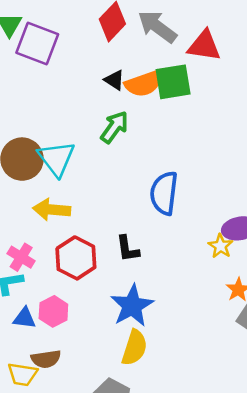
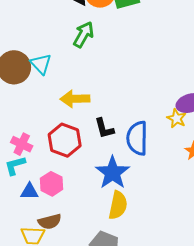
cyan triangle: (56, 158) -> (41, 64), size x0.7
blue semicircle: (164, 193) -> (137, 138), moved
yellow arrow: (52, 210) -> (75, 99), moved

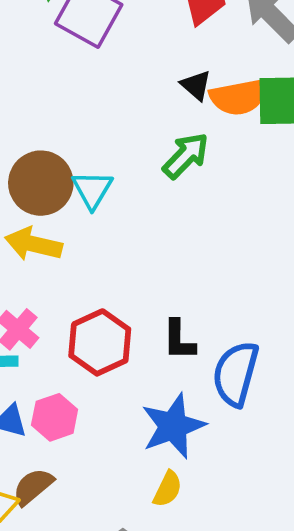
yellow arrow: (75, 99) -> (33, 244), moved
yellow semicircle: (118, 205) -> (168, 489), size x0.7
brown semicircle: (50, 222) -> (33, 487), turned 140

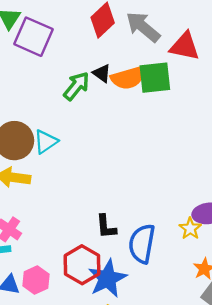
green arrow: (186, 156) -> (76, 86), moved
cyan triangle: (92, 190) -> (46, 142), turned 30
red hexagon: (100, 342) -> (82, 265), moved

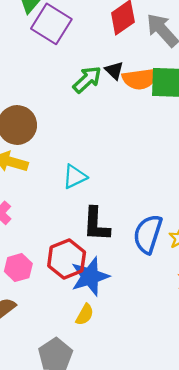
cyan triangle: (46, 142) -> (75, 177), moved
black L-shape: (106, 227) -> (96, 224), size x1.4
blue semicircle: (142, 244) -> (148, 234), moved

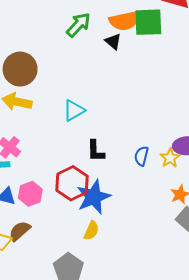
black triangle: (114, 70) -> (113, 41), moved
black L-shape: (96, 224) -> (96, 151), size x0.7
blue semicircle: (148, 234) -> (141, 156), size x0.6

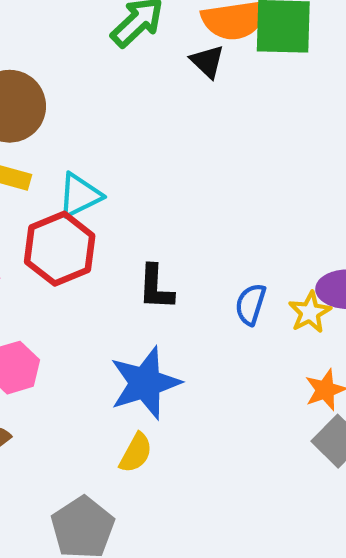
cyan triangle: (74, 111) -> (80, 195), moved
red hexagon: (72, 183) -> (60, 249), moved

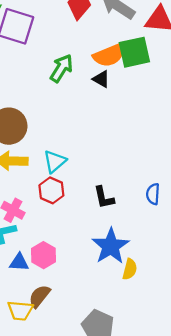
red hexagon: (60, 249) -> (51, 190), size x0.7
yellow semicircle: (136, 453) -> (130, 269), moved

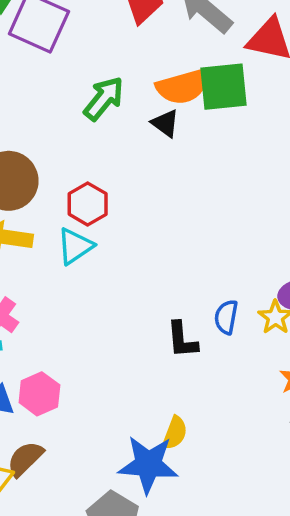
red hexagon: (51, 190) -> (88, 204), moved
black L-shape: (104, 198) -> (182, 340), moved
blue star: (111, 246) -> (148, 465), moved, turned 30

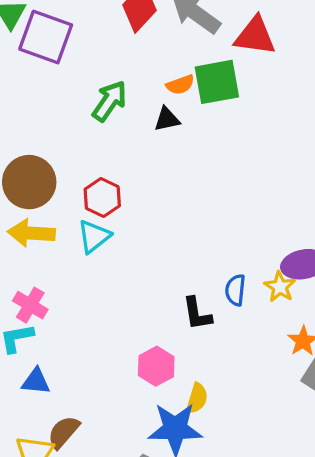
orange semicircle: (183, 86) -> (180, 85), size x0.6
black triangle: (165, 123) -> (167, 119), turned -44
pink hexagon: (39, 394) -> (156, 366), moved

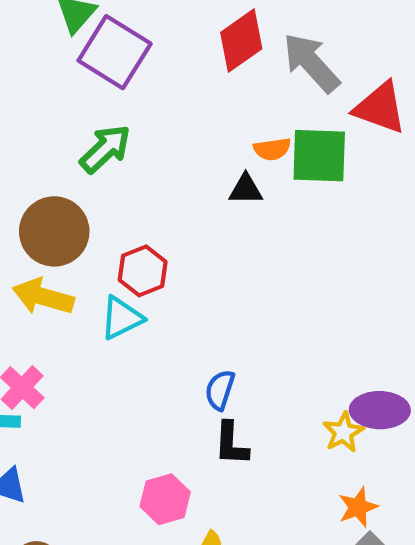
green arrow: (110, 101) -> (105, 149), moved
blue semicircle: (235, 290) -> (220, 390), moved

